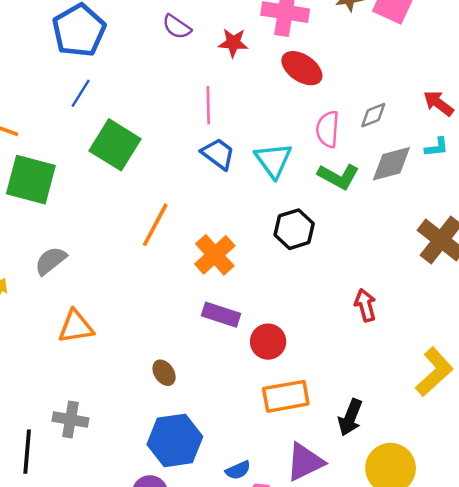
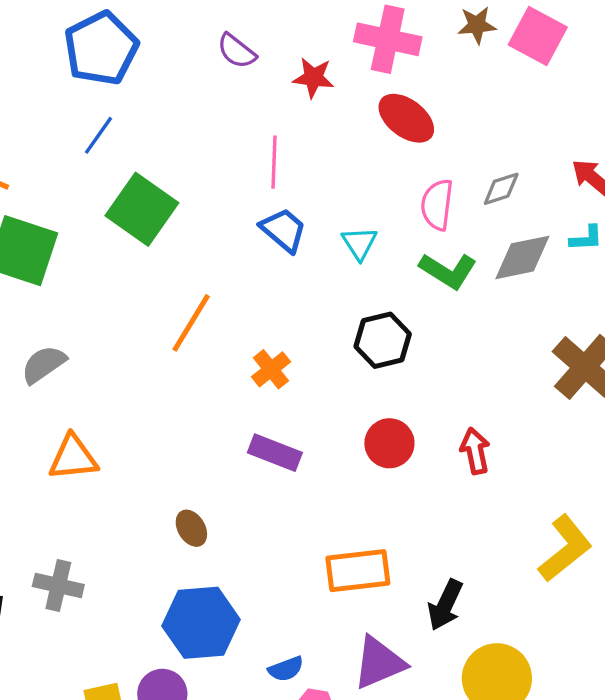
cyan triangle: (273, 160) -> (359, 243), size x0.7
orange cross: (215, 255) -> (271, 369), size x0.7
red circle: (268, 342) -> (389, 443), moved

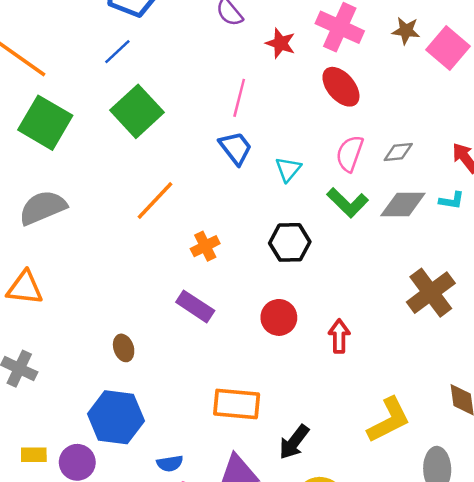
gray semicircle: (44, 364) -> (43, 208), size x1.4
orange triangle: (73, 458) -> (25, 288), moved

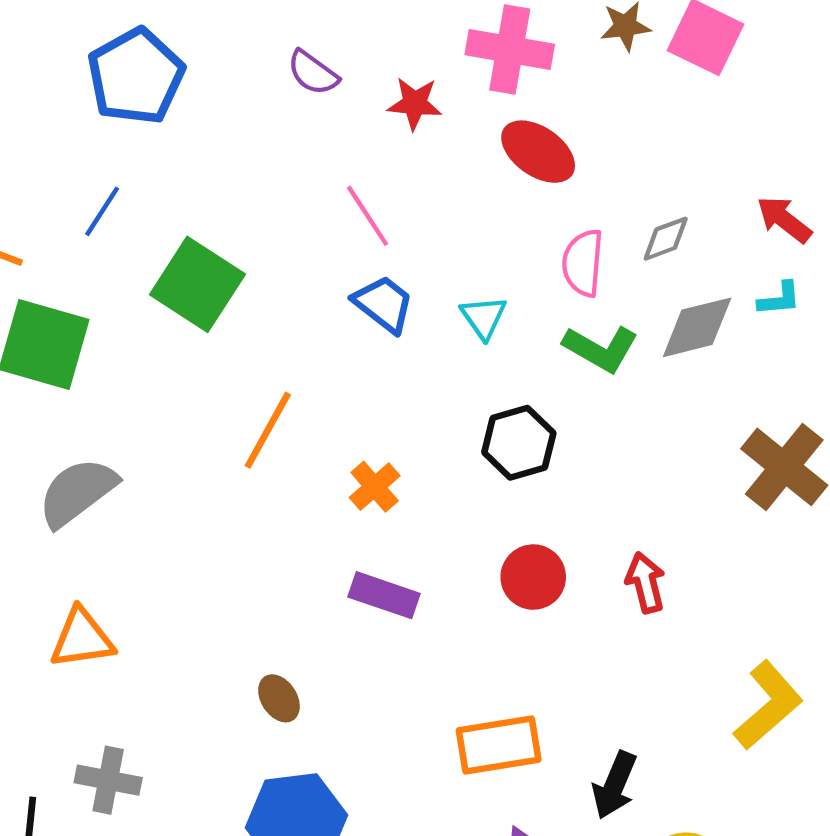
blue line: (117, 52) -> (102, 211), moved
pink line: (239, 98) -> (368, 216), turned -33

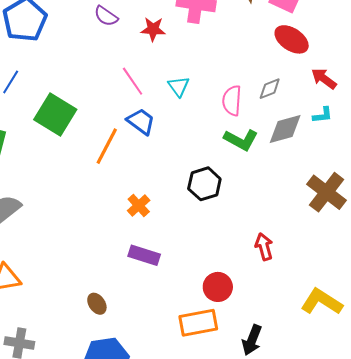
red ellipse: (538, 152) -> (292, 39), moved
cyan triangle: (484, 317) -> (179, 86), moved
orange line: (268, 430) -> (107, 146), moved
red circle: (533, 577) -> (218, 287), moved
yellow L-shape: (768, 705) -> (322, 302), turned -105

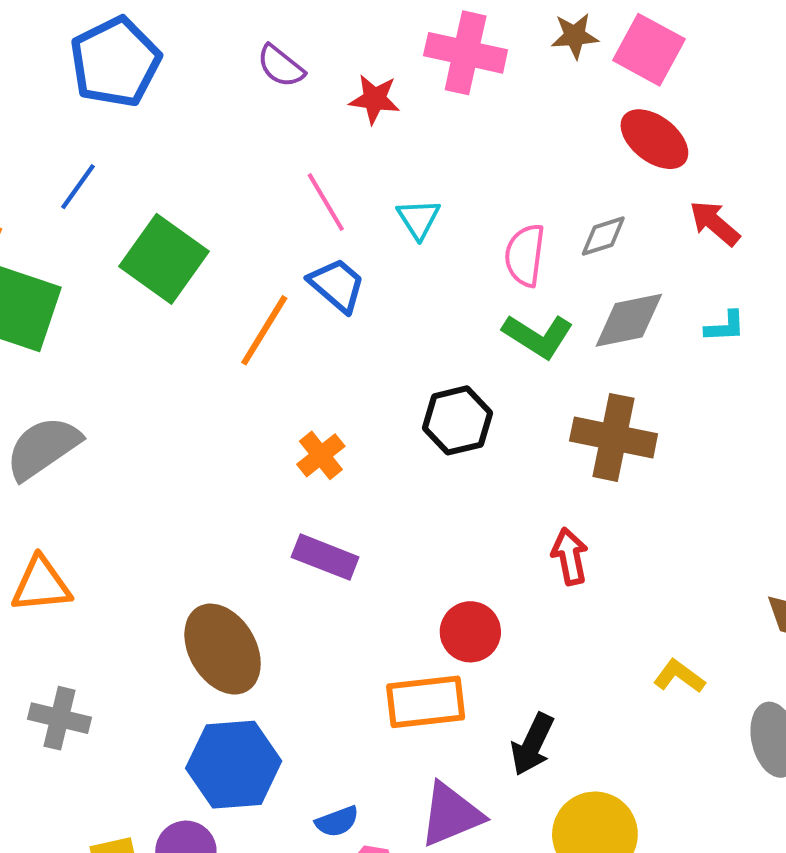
cyan L-shape: (323, 115) -> (725, 327), moved
brown cross: (327, 192) -> (614, 437), moved, turned -30
yellow L-shape: (322, 302) -> (679, 676), size x0.6
brown ellipse: (97, 304) -> (223, 649), size x2.0

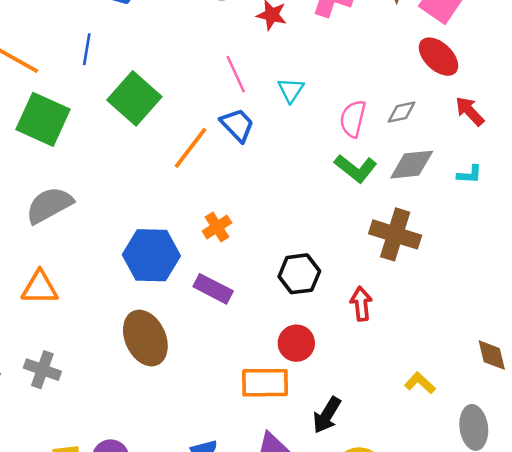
blue line: (78, 187) -> (87, 49), turned -32
black hexagon: (457, 420) -> (299, 274), moved
blue hexagon: (234, 765) -> (151, 255), moved

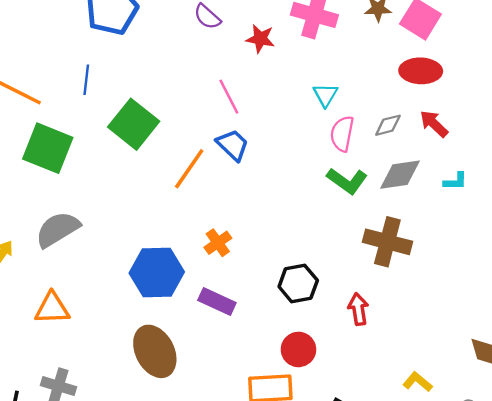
red ellipse: (438, 57) -> (421, 71), turned -39
cyan triangle: (291, 90) -> (325, 95), moved
red arrow: (470, 111) -> (434, 124), moved

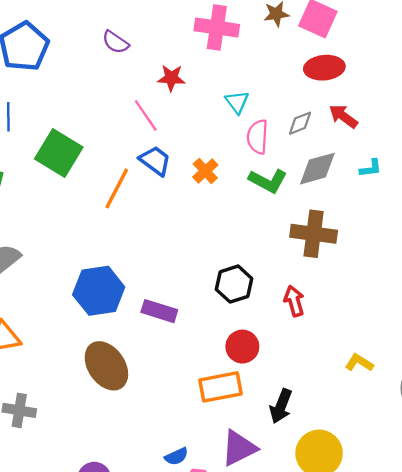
red star: (260, 39) -> (171, 78), moved
orange cross: (218, 243) -> (205, 171), moved

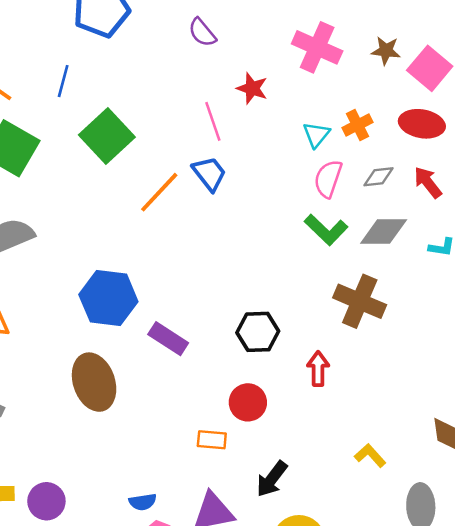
orange cross: (205, 171) -> (357, 125), moved
orange rectangle: (220, 387) -> (212, 440), size x0.6

